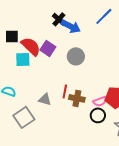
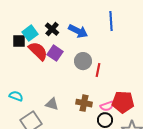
blue line: (104, 16) -> (111, 21), turned -48
black cross: (59, 19) -> (52, 29), moved
cyan square: (23, 59) -> (30, 33), moved, turned -35
red line: (65, 91) -> (98, 70), moved

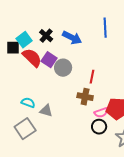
gray circle: (83, 61) -> (63, 68), moved
cyan semicircle: (16, 96) -> (28, 103), moved
brown cross: (84, 103) -> (85, 97), moved

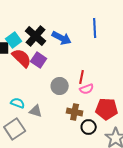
black cross: (46, 36) -> (36, 36), size x1.5
gray circle: (63, 68) -> (60, 86), moved
brown cross: (85, 97) -> (75, 112), moved
pink semicircle: (101, 113) -> (87, 89), moved

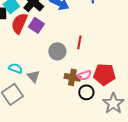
red semicircle: (22, 58) -> (19, 23), turned -110
pink semicircle: (87, 89) -> (84, 75), moved
gray triangle: (36, 111) -> (33, 76), turned 32

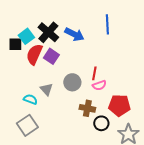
pink semicircle: (84, 75) -> (99, 85), moved
gray triangle: (33, 76) -> (46, 89), moved

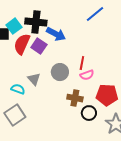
blue line: (107, 24) -> (95, 14), turned 54
black cross: (48, 32) -> (36, 22), turned -35
blue arrow: (74, 34) -> (56, 34), moved

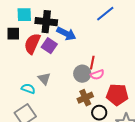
cyan square: (14, 26) -> (24, 15), moved, turned 35
gray circle: (60, 72) -> (82, 74), moved
brown cross: (75, 98) -> (85, 98), turned -35

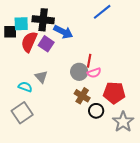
cyan square: (24, 15) -> (21, 24), moved
brown cross: (85, 98) -> (82, 96), turned -35

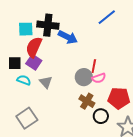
black square: (10, 32) -> (15, 63), moved
purple square: (46, 44) -> (34, 62), moved
cyan semicircle: (25, 87) -> (24, 80), moved

